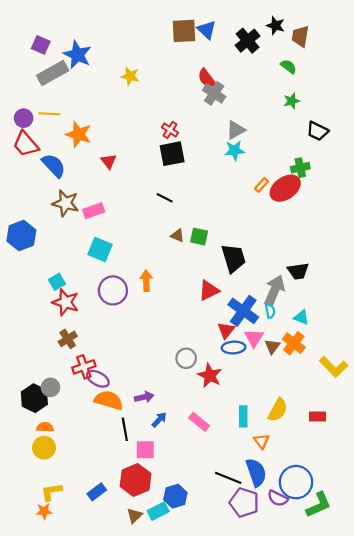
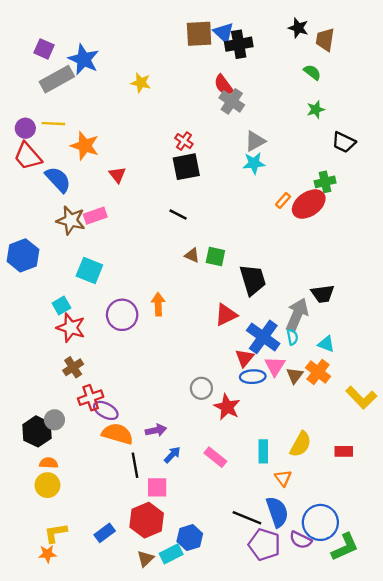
black cross: (248, 41) -> (239, 44), moved, turned 30
pink rectangle: (94, 211) -> (95, 216), moved
cyan square: (100, 250) -> (89, 270), moved

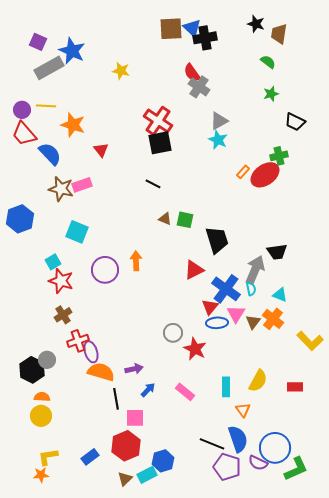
red cross: (184, 141) -> (158, 121), size x1.8
cyan star: (254, 163) -> (218, 140), turned 30
purple ellipse: (106, 410) -> (91, 352), turned 45

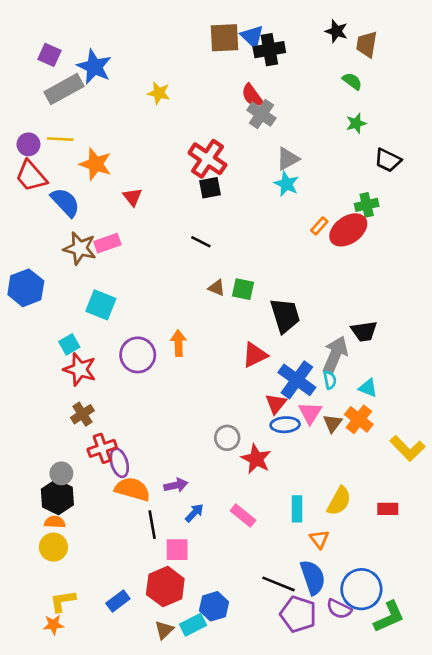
black square: (160, 143) -> (210, 188), size x0.7
black hexagon: (32, 370) -> (57, 497), moved

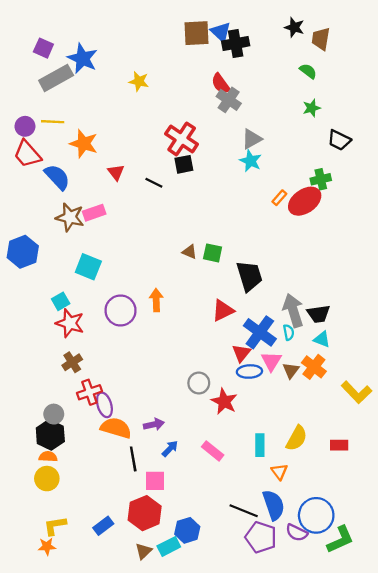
black line: (201, 242) -> (154, 183), moved
black trapezoid: (364, 331) -> (318, 314), moved
gray arrow: (335, 355) -> (293, 310), turned -40

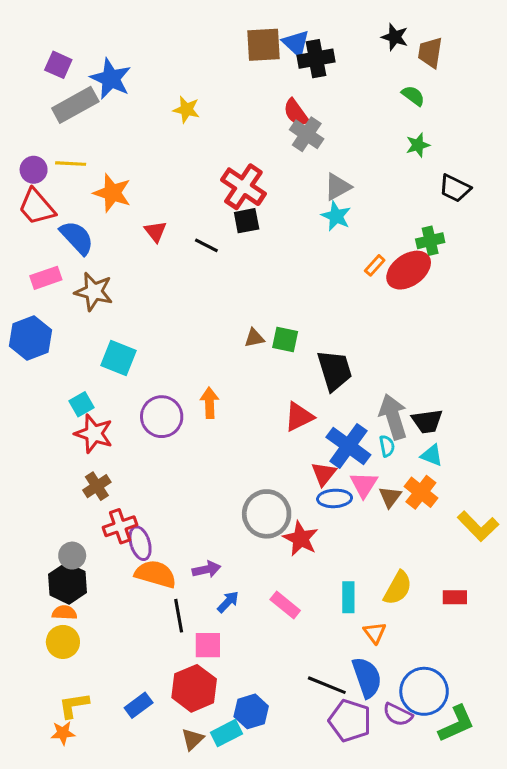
pink rectangle: (94, 213) -> (46, 278), moved
brown triangle: (190, 252) -> (254, 338), turned -35
gray circle: (199, 383) -> (267, 514), size x1.6

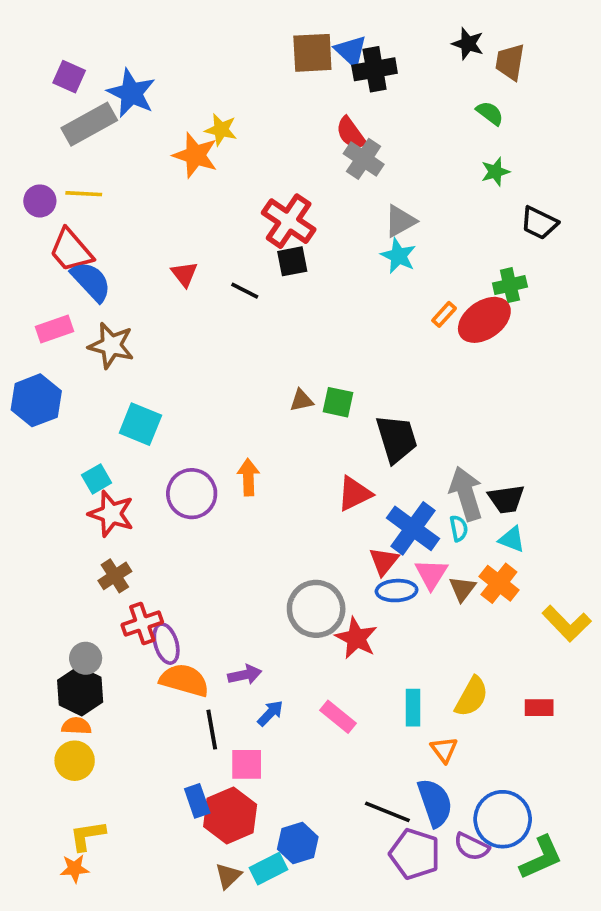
orange star: (112, 193) -> (195, 155), moved
red trapezoid: (37, 207) -> (71, 250), moved
blue rectangle: (139, 705) -> (197, 801), moved, turned -72

